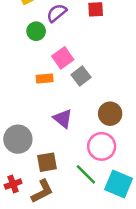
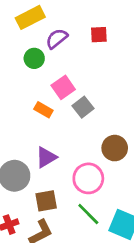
orange rectangle: (45, 78) -> (43, 110), turned 35
purple triangle: (63, 119) -> (46, 157), moved, turned 50
pink circle: (102, 146) -> (88, 178), moved

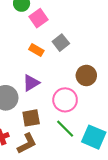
pink square: (63, 87) -> (39, 18), moved
orange rectangle: (43, 110) -> (36, 50), moved

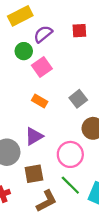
gray square: (61, 43) -> (78, 99), moved
brown L-shape: (27, 143) -> (46, 201), moved

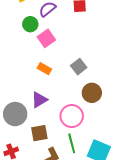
green line: (70, 185) -> (72, 143), turned 30

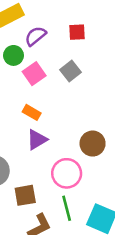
gray square: (79, 67) -> (71, 71), moved
purple triangle: (39, 100) -> (37, 140), moved

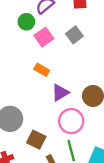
purple triangle: (37, 140) -> (60, 93), moved
brown square: (25, 195) -> (36, 140), turned 36

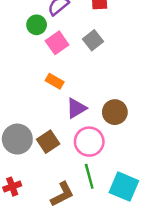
brown square: (36, 140) -> (48, 142), moved, turned 30

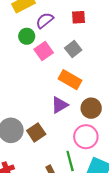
orange rectangle: (55, 81) -> (70, 80), moved, size x1.5
pink circle: (89, 142) -> (86, 137), moved

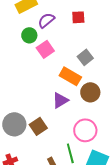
gray square: (73, 49) -> (85, 57), moved
brown circle: (91, 108) -> (90, 92), moved

